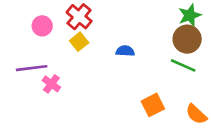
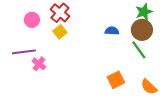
blue semicircle: (125, 51) -> (112, 31), moved
green line: (183, 65) -> (139, 50), turned 30

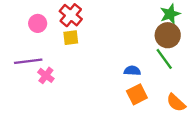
blue semicircle: (112, 31) -> (132, 71), moved
yellow square: (60, 32) -> (71, 38), turned 32

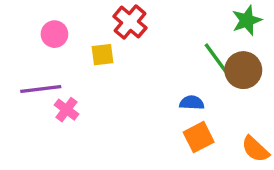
red cross: (71, 15) -> (130, 22), moved
brown circle: (168, 35) -> (243, 70), moved
green line: (164, 59) -> (216, 58), moved

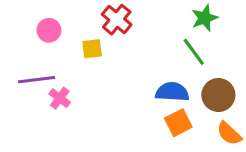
green star: (247, 20) -> (205, 18), moved
brown circle: (243, 70) -> (218, 95), moved
blue semicircle: (192, 103) -> (172, 92), size x1.5

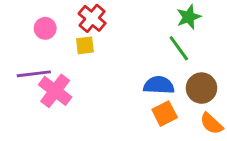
red cross: (117, 20) -> (92, 18), moved
pink cross: (60, 98) -> (55, 91), size x1.6

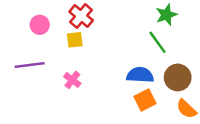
pink cross: (55, 91) -> (72, 80), moved, size x0.6

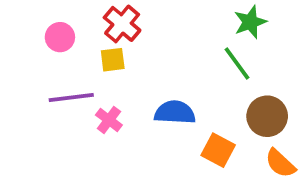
purple line: (30, 65) -> (71, 97), moved
blue semicircle: (140, 75) -> (175, 112), moved
orange square: (145, 100) -> (218, 150), turned -35

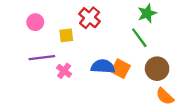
red cross: (122, 24) -> (90, 18), moved
orange square: (218, 150) -> (121, 69), moved

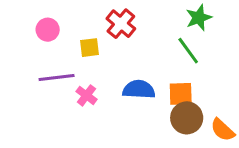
orange square: (121, 69) -> (181, 94), moved, turned -30
brown circle: (157, 69) -> (187, 118), moved

